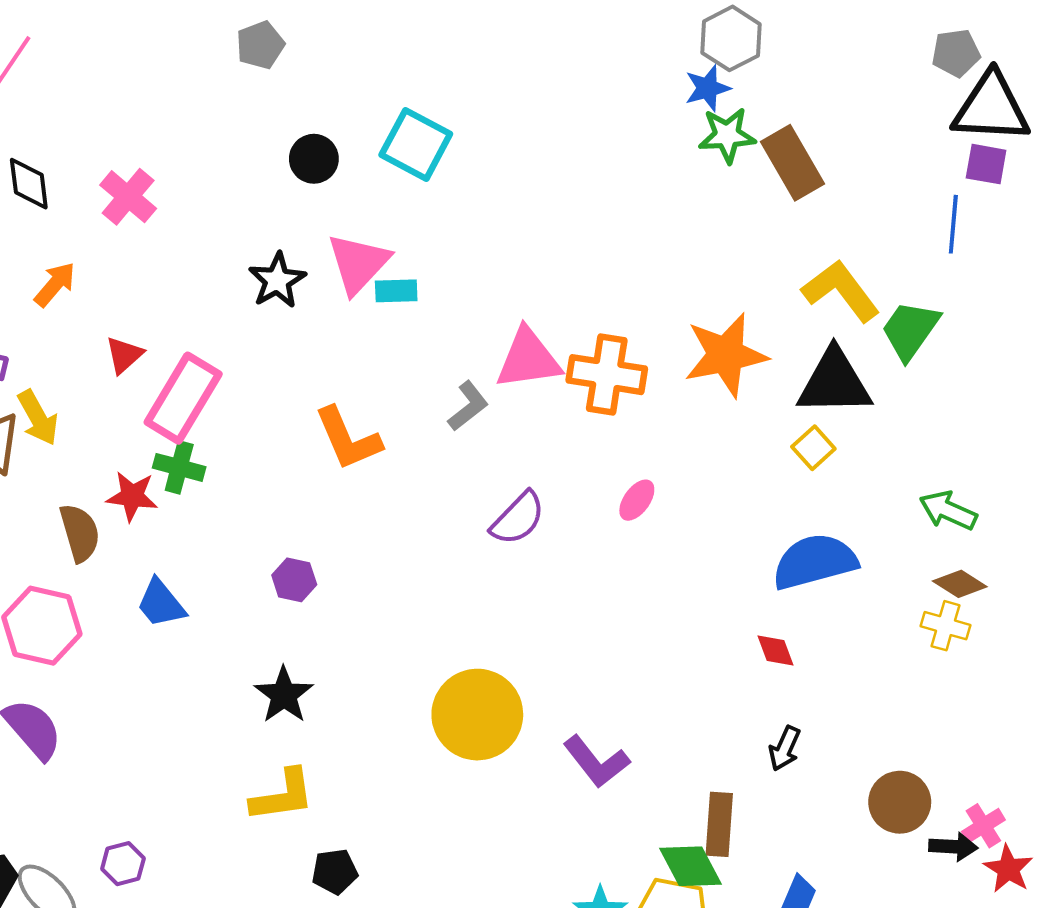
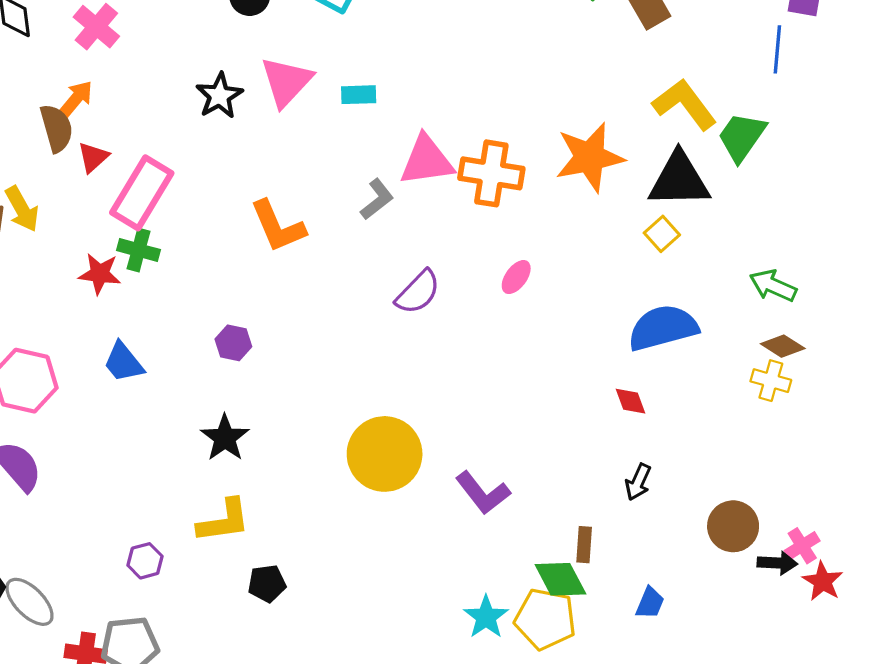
orange arrow: (55, 284) -> (76, 99), moved
cyan rectangle: (396, 291) -> (359, 95), moved
brown semicircle: (80, 533) -> (56, 128), moved
brown rectangle: (719, 824) -> (584, 545), size x0.7
purple hexagon: (123, 864) -> (145, 561), moved

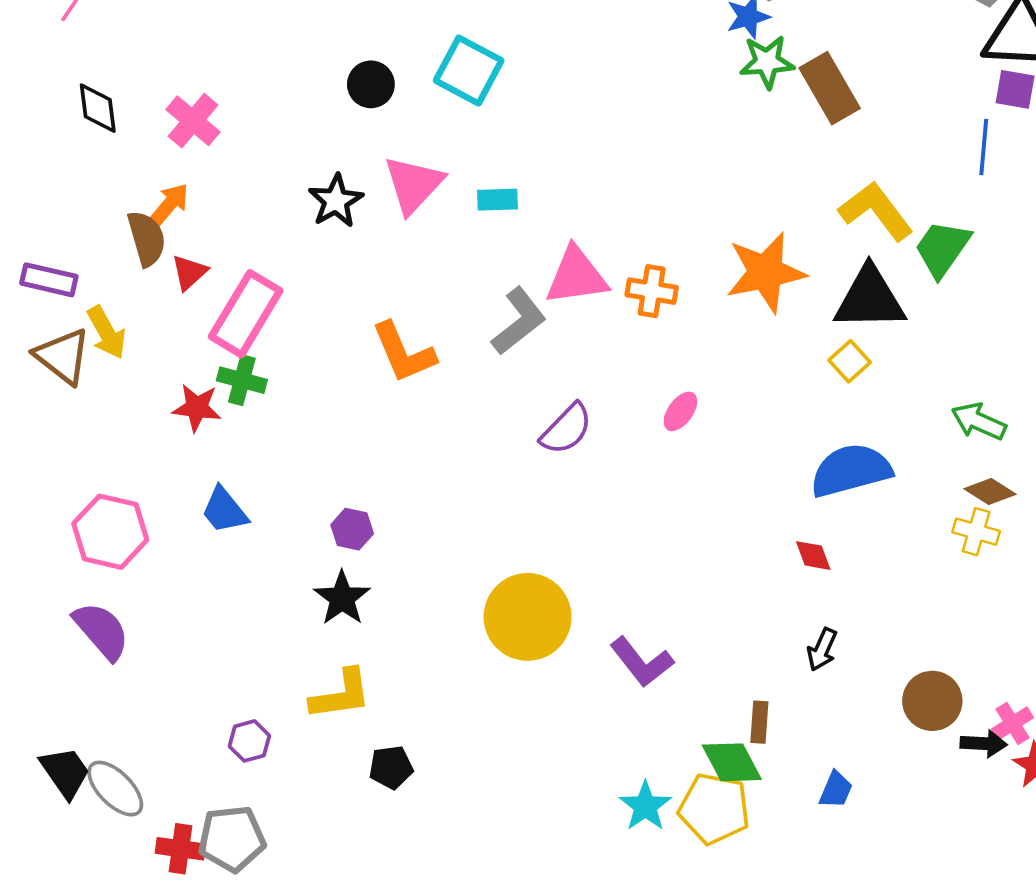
orange cross: (491, 173) -> (652, 291), size x0.7
gray L-shape: (377, 199) -> (519, 321), size x1.4
purple hexagon: (233, 343) -> (352, 529), moved

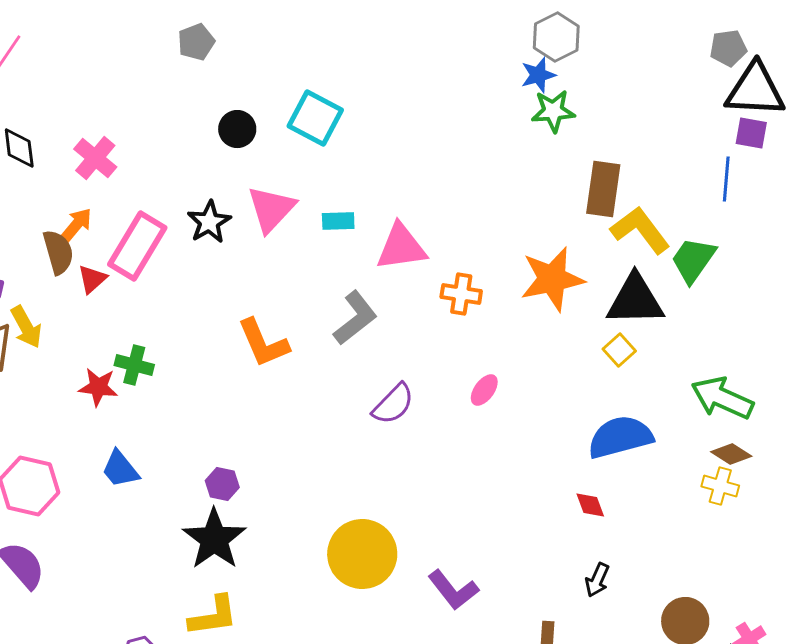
brown rectangle: (830, 88) -> (603, 189), moved, turned 38
pink triangle: (576, 276) -> (401, 247), moved
pink rectangle: (246, 314) -> (137, 246), moved
green arrow: (979, 421) -> (722, 398), size x1.4
black star: (342, 598) -> (214, 539), size x1.4

